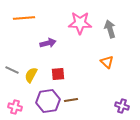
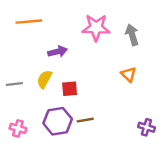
gray line: (12, 70) -> (14, 84), turned -32
yellow semicircle: (31, 75) -> (44, 79), moved

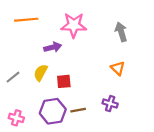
pink star: (96, 28) -> (74, 25), moved
gray line: (14, 84) -> (13, 77), turned -32
purple cross: (146, 127) -> (110, 104), moved

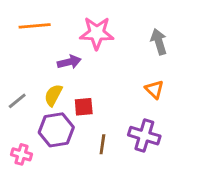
purple cross: (110, 104) -> (144, 136), size x1.5
brown line: (78, 110) -> (102, 144), turned -72
purple hexagon: (53, 111) -> (56, 130), moved

